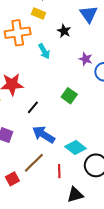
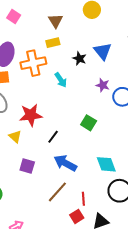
yellow rectangle: (38, 14) -> (53, 43), turned -32
blue triangle: (89, 14) -> (103, 51), moved
cyan diamond: (75, 147) -> (106, 164), moved, turned 35
red square: (12, 179) -> (77, 216), moved

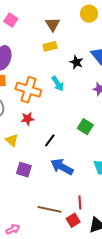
orange cross: (33, 63) -> (28, 90), moved, turned 30
red star: (31, 115) -> (28, 119), size x0.6
brown line: (57, 192) -> (50, 209), moved, turned 60

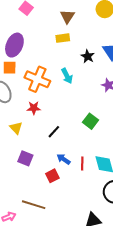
blue arrow: (62, 167) -> (64, 159), size x0.6
red line: (80, 202) -> (82, 163), moved
brown line: (50, 209) -> (34, 205), moved
red square: (73, 220) -> (52, 176), moved

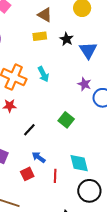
brown triangle: (67, 16) -> (45, 15), turned -35
black star: (88, 56) -> (67, 39), moved
red line: (82, 163) -> (55, 176), moved

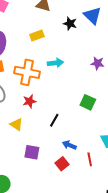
yellow rectangle: (40, 36) -> (37, 35), moved
blue triangle: (88, 50) -> (92, 16), moved
cyan arrow: (43, 74) -> (55, 63), turned -56

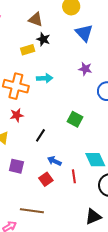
black star: (70, 24) -> (43, 39), moved
purple star: (98, 63) -> (85, 69), moved

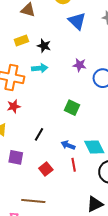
black star: (43, 39) -> (44, 46), moved
purple star: (85, 69) -> (80, 65), moved
black line: (40, 135) -> (39, 134), moved
blue arrow: (54, 161) -> (68, 145), moved

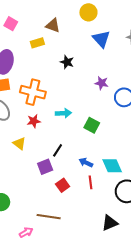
yellow rectangle: (21, 41) -> (37, 43), moved
cyan arrow: (40, 68) -> (63, 113), moved
purple square: (16, 157) -> (45, 167), moved, turned -35

